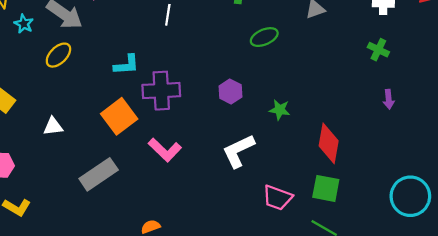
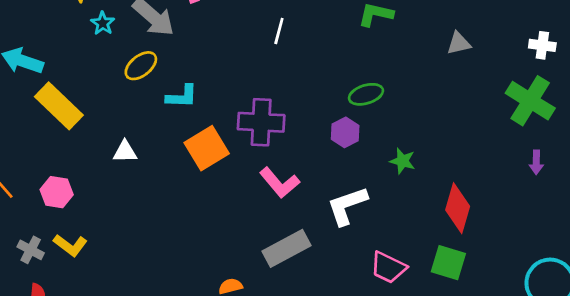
green ellipse: (264, 37) -> (366, 94), moved
green cross: (378, 50) -> (530, 101), size x1.8
cyan L-shape: (126, 65) -> (182, 96), moved
pink L-shape: (165, 150) -> (280, 183), moved
gray rectangle: (99, 174) -> (286, 248), moved

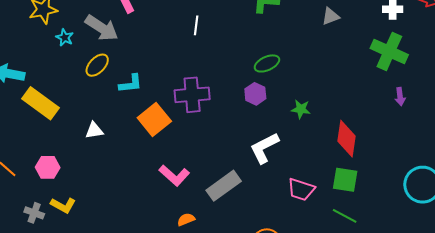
pink L-shape: (280, 183) -> (174, 175), moved

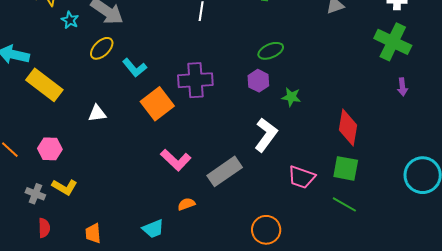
cyan L-shape: (131, 84) -> (135, 68), turned 55
green star: (301, 109) -> (291, 97), moved
white L-shape: (264, 148) -> (266, 135), turned 152

